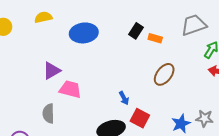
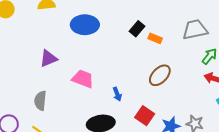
pink trapezoid: (70, 89) -> (83, 79), moved
red square: (140, 118) -> (145, 116), moved

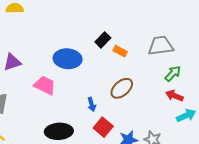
blue ellipse: (85, 25) -> (68, 59), moved
blue arrow: (117, 94) -> (92, 104), moved

